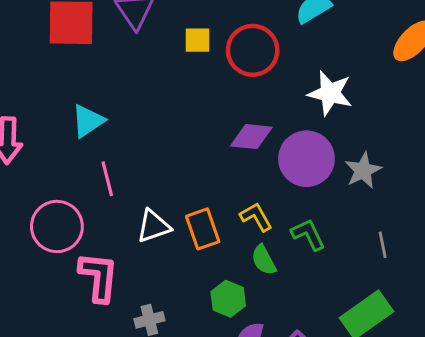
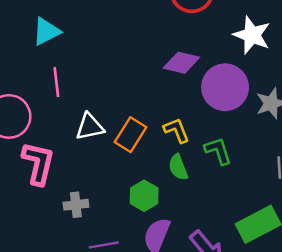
orange rectangle: (203, 229) -> (130, 135), turned 44

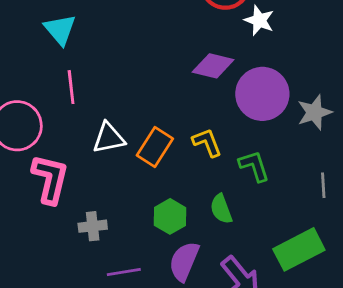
cyan triangle: (46, 31) -> (60, 30), turned -44
white star: (252, 35) -> (259, 20), moved, size x0.7
green semicircle: (178, 167) -> (221, 209), moved

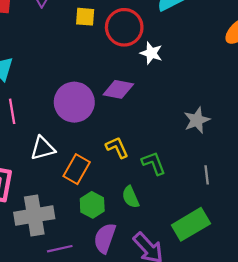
purple circle: (262, 94) -> (74, 102), moved
orange rectangle: (155, 147) -> (77, 169), moved
gray cross: (93, 226) -> (34, 215), size x1.8

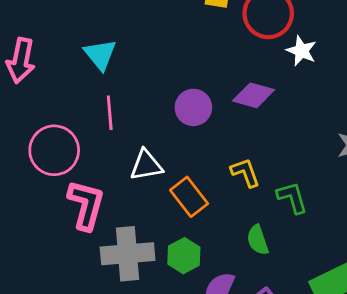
purple circle: (74, 102) -> (193, 107), size x0.7
orange rectangle: (77, 169) -> (189, 197), turned -72
green hexagon: (92, 205) -> (184, 256), moved

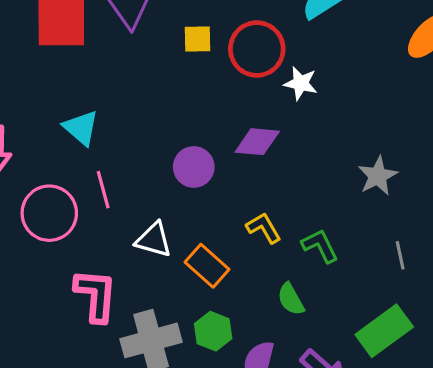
pink circle: (54, 150) -> (49, 213), moved
white triangle: (146, 165) -> (154, 240), turned 36

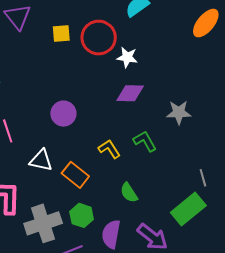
purple diamond: (257, 142) -> (130, 93), moved
gray star: (378, 176) -> (179, 112), turned 30
green L-shape: (320, 246) -> (145, 141), moved
gray line: (400, 255) -> (203, 178), moved

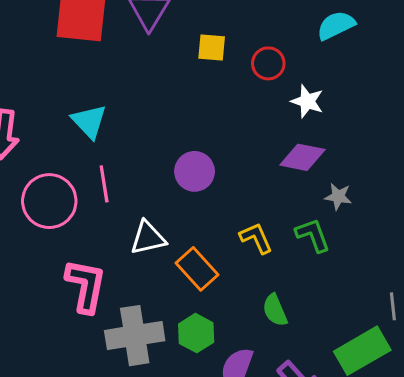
red circle: (99, 38) -> (268, 63), size x0.6
gray star: (179, 112) -> (338, 197), moved, size x0.7
white triangle: (41, 160) -> (148, 238), turned -35

